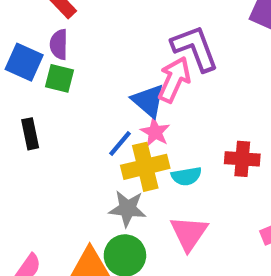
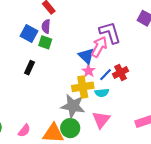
black rectangle: (30, 134) -> (29, 68), turned 32
blue line: (120, 143) -> (106, 75), moved
red cross: (242, 159) -> (121, 72), moved, turned -35
gray star: (127, 209) -> (73, 106), size x1.4

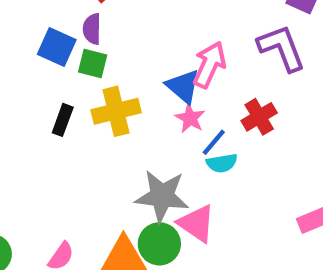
purple L-shape: (110, 33) -> (282, 48), moved
blue line: (106, 75) -> (214, 142), moved
yellow cross: (83, 87) -> (116, 111), moved
pink triangle: (101, 120) -> (197, 224), moved, turned -30

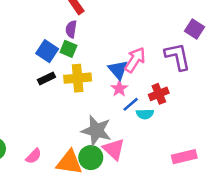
blue square: (57, 47) -> (47, 51), moved
black rectangle: (63, 120) -> (46, 78), turned 35
cyan semicircle: (222, 163) -> (145, 114), moved

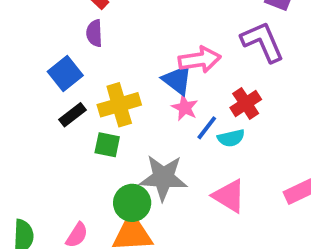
green square: (68, 49) -> (107, 145), moved
blue square: (47, 51) -> (65, 74), turned 30
pink arrow: (135, 60) -> (200, 60), turned 60
pink triangle: (114, 149) -> (229, 196), moved
green circle: (91, 158) -> (132, 203), moved

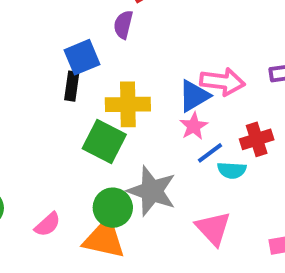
blue triangle: (177, 80) -> (194, 96), turned 36
black rectangle: (73, 115) -> (72, 86), moved, turned -60
green square: (107, 145) -> (104, 141), size x1.5

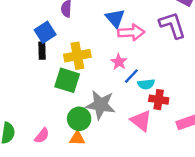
blue triangle: (194, 96) -> (115, 18), moved, turned -30
red cross: (257, 139) -> (159, 100), moved, turned 36
orange triangle: (104, 239) -> (77, 138), size x0.6

